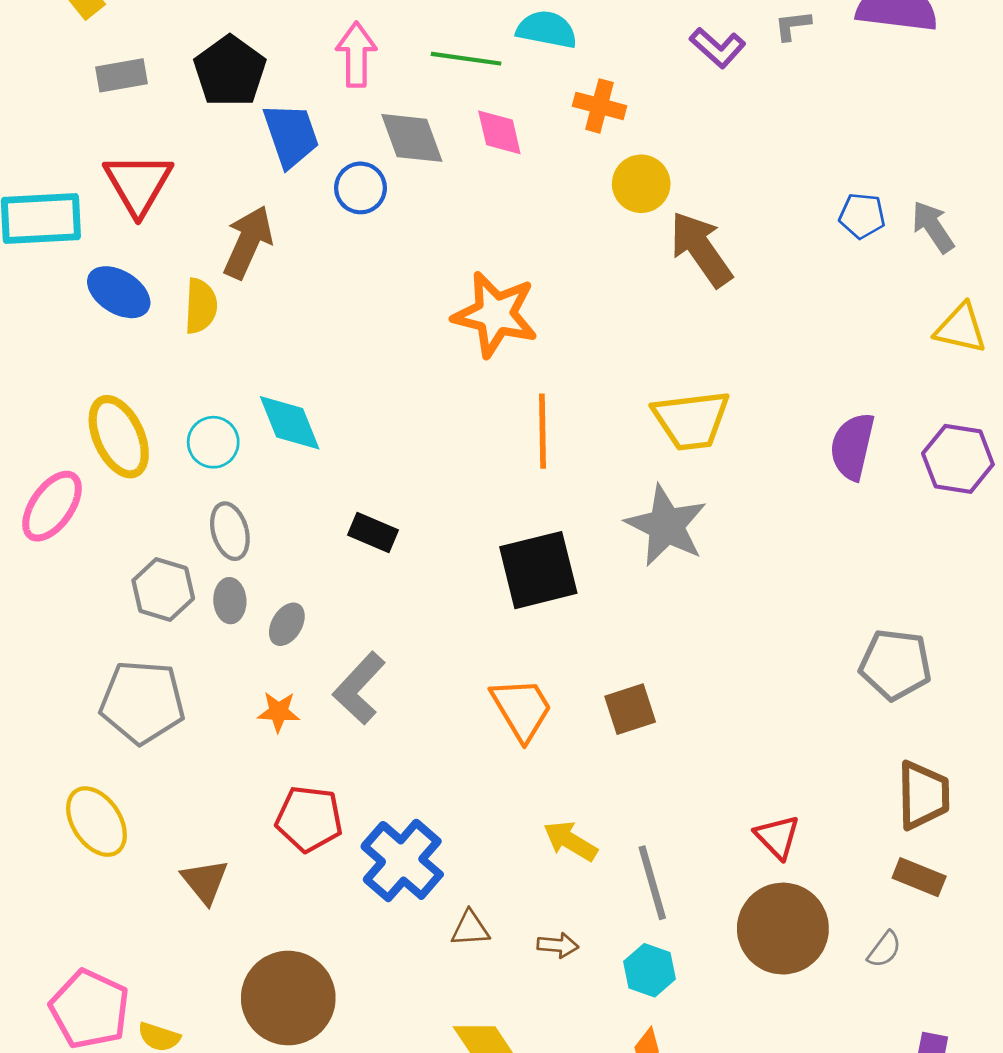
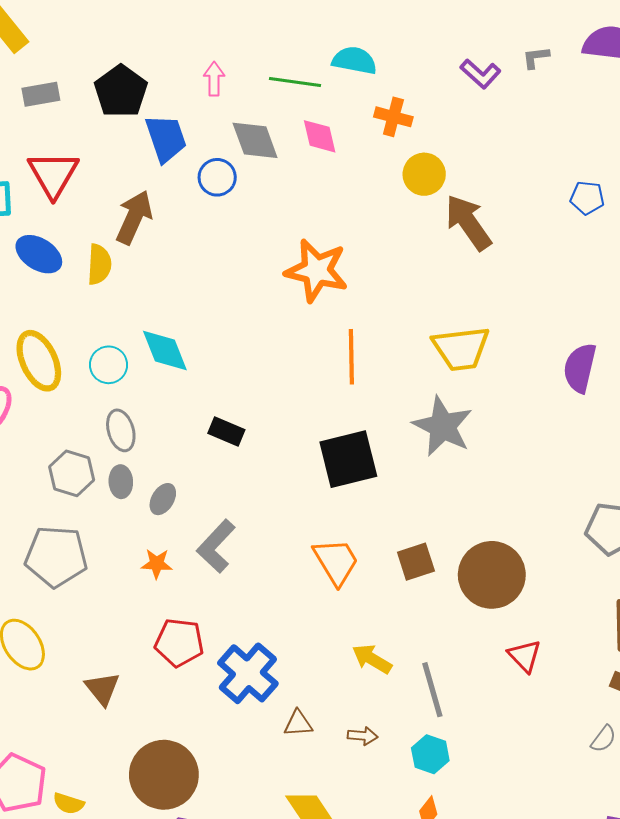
pink arrow: (356, 55) -> (214, 79), size x0.7
brown circle: (783, 929) -> (492, 575), moved

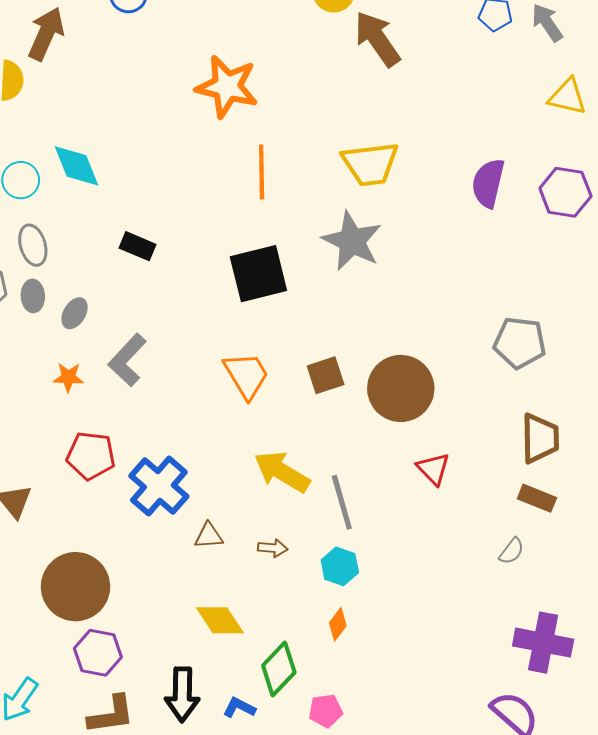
yellow arrow: (372, 659) -> (282, 472), size x1.4

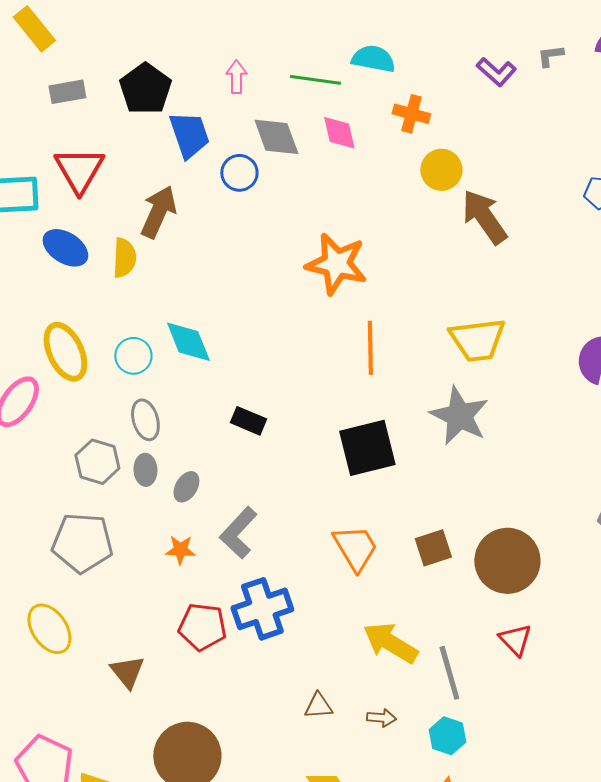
red triangle: (433, 469) -> (515, 640), moved
blue cross: (159, 486) -> (262, 609), moved, turned 30

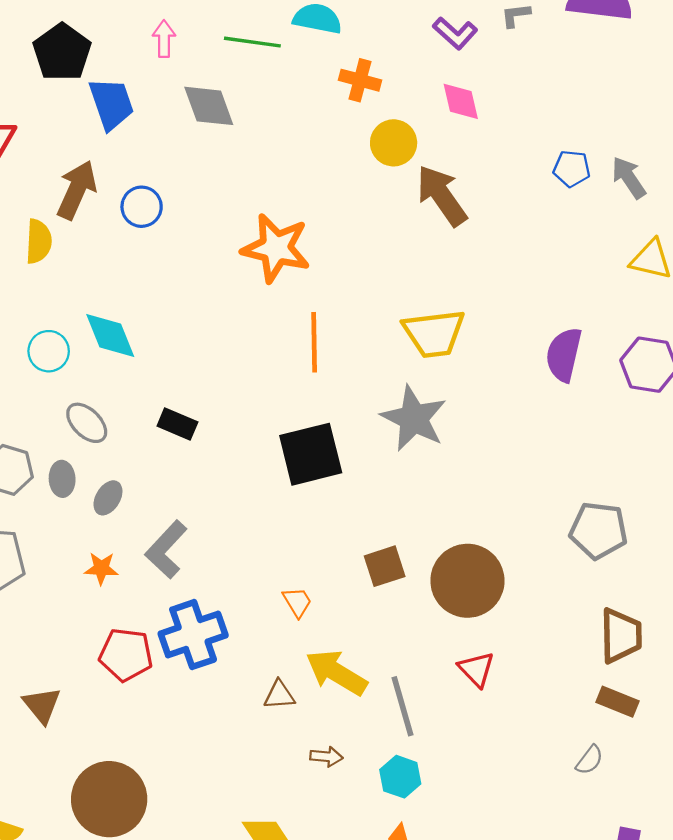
pink diamond: (339, 133) -> (461, 101), moved
blue circle: (239, 173) -> (142, 207), moved
gray ellipse: (145, 420) -> (87, 423), moved, turned -30
orange trapezoid: (355, 548) -> (297, 602), moved, size x0.6
brown triangle: (318, 706) -> (279, 695), moved

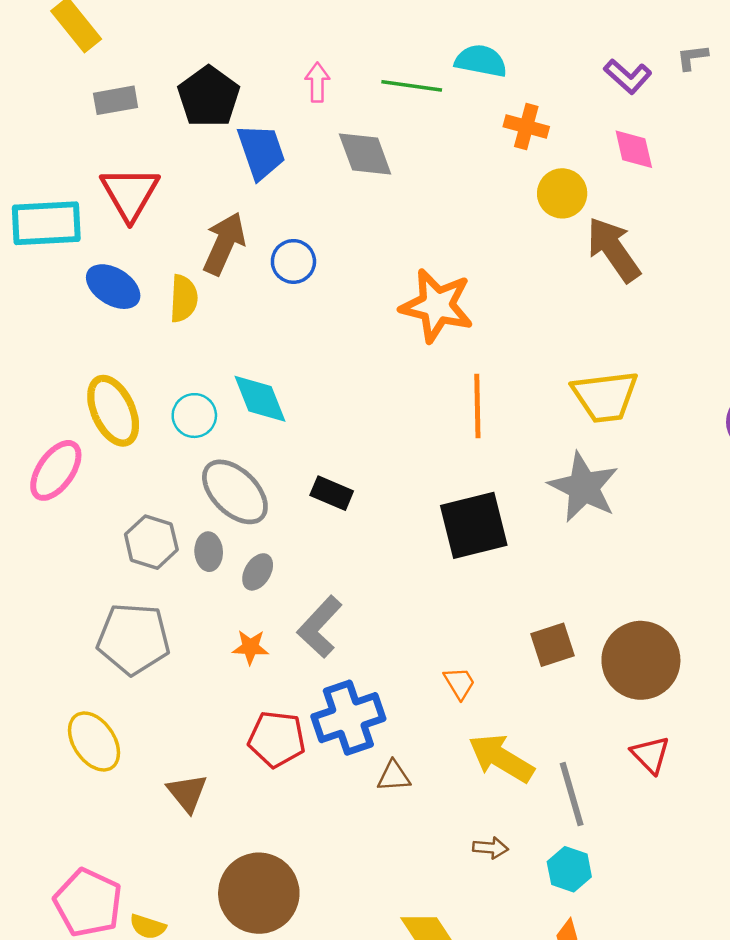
gray ellipse: (87, 423) -> (235, 492), size x1.5
brown triangle: (279, 695) -> (394, 776), moved

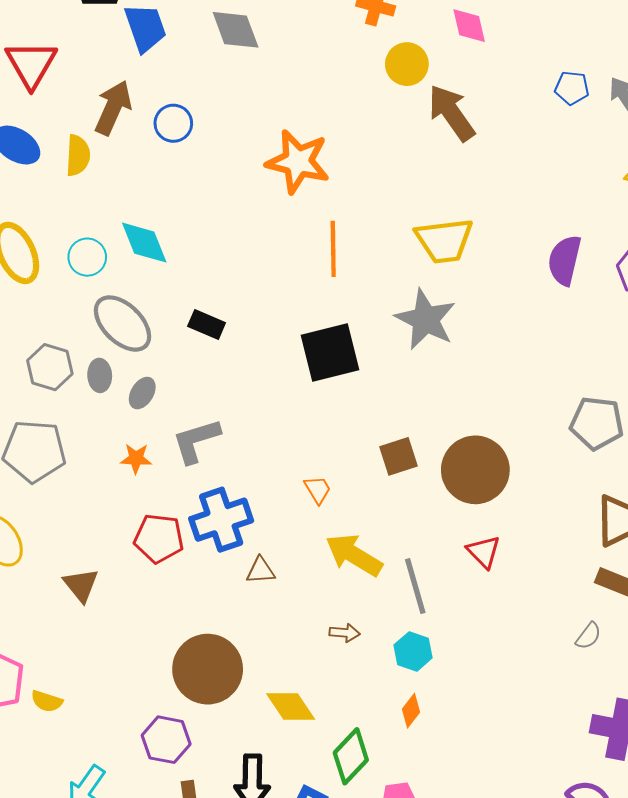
gray L-shape: (320, 627) -> (196, 441), turned 30
brown circle: (259, 893) -> (208, 669), moved

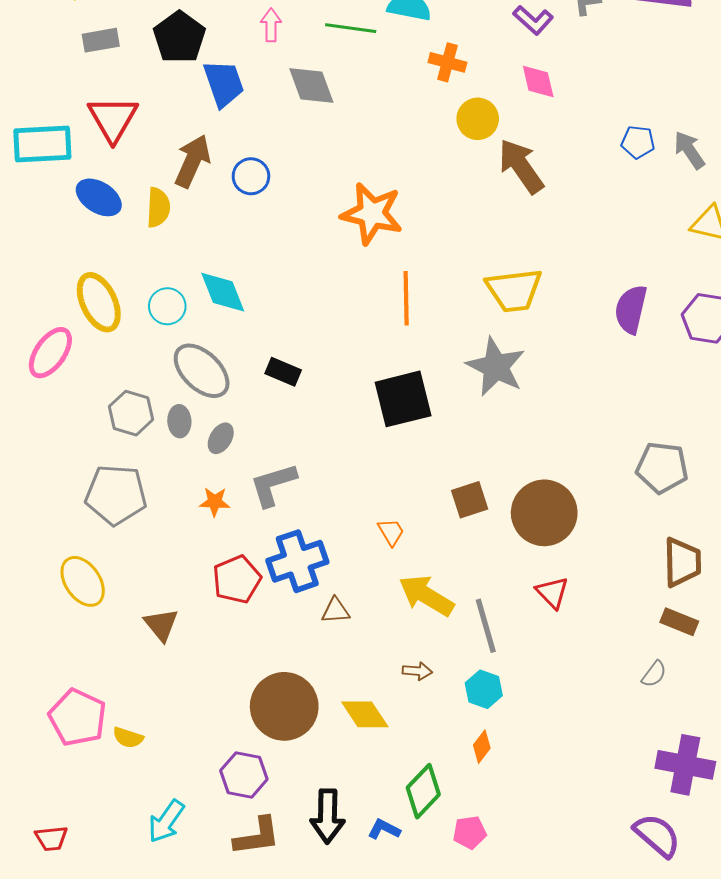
red pentagon: (159, 538) -> (237, 579), turned -30
yellow diamond: (291, 706) -> (365, 714), moved

